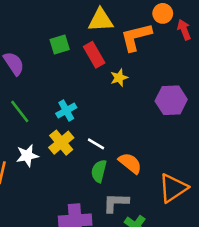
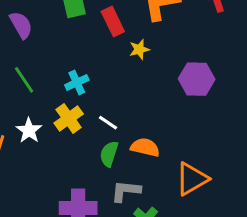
white star: (27, 156) -> (29, 130), turned -30
orange semicircle: (130, 163) -> (145, 147), turned -30

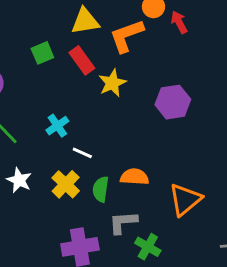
yellow star: (139, 49) -> (112, 83), size x1.4
yellow cross: (69, 118) -> (66, 184), moved
white line: (108, 123) -> (82, 153), moved

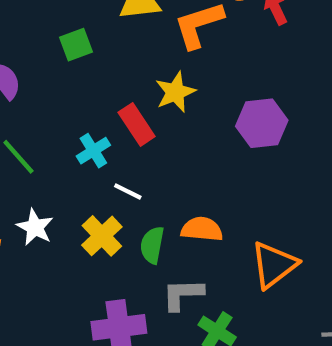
red rectangle: (82, 60) -> (137, 124), moved

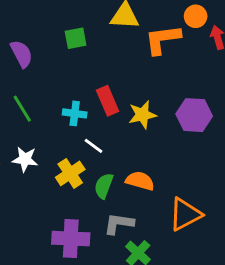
yellow star: (175, 92) -> (142, 115), moved
cyan cross: (93, 151) -> (75, 113), turned 30
white star: (35, 227) -> (25, 159), turned -30

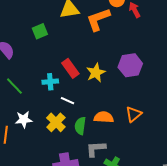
orange triangle: (185, 214) -> (134, 114), moved, size x0.7

